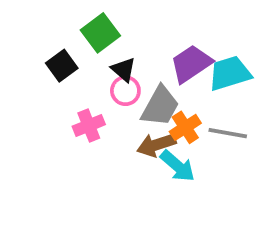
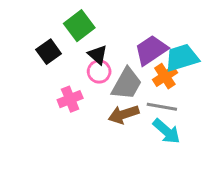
orange cross: (185, 127) -> (165, 76), moved
gray line: (228, 133) -> (162, 107), moved
cyan arrow: (178, 166) -> (166, 131), moved

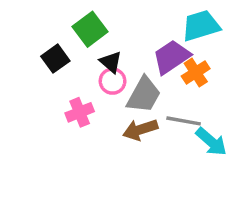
cyan trapezoid: (182, 58) -> (201, 26), moved
orange cross: (165, 76) -> (196, 72), moved
cyan arrow: (166, 131) -> (211, 142), moved

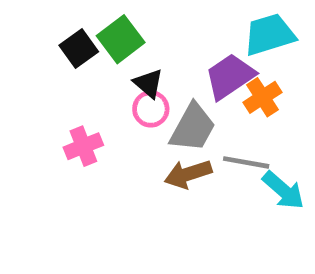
black square: (55, 59) -> (79, 48), moved
pink cross: (80, 112) -> (83, 146), moved

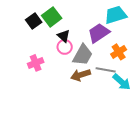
orange cross: (262, 97) -> (119, 52), moved

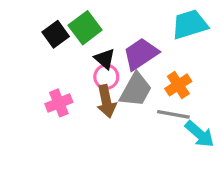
purple trapezoid: (99, 33) -> (141, 54), moved
orange cross: (119, 52) -> (178, 85), moved
brown arrow: (81, 75) -> (106, 101), moved, turned -84

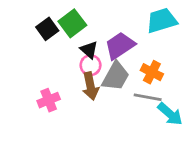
orange cross: (178, 85) -> (152, 72), turned -30
pink cross: (59, 103) -> (49, 100), moved

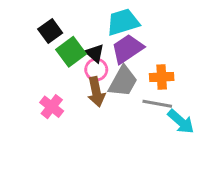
cyan trapezoid: (162, 21) -> (123, 22), moved
green square: (72, 23) -> (71, 52), moved
orange cross: (152, 72) -> (162, 77), turned -30
pink cross: (49, 100) -> (52, 107), turned -30

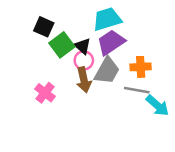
black square: (50, 31) -> (44, 27), turned -30

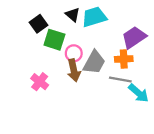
black square: (44, 27) -> (38, 24), turned 30
purple trapezoid: (111, 42) -> (134, 37), moved
green square: (62, 45) -> (54, 40), turned -35
black triangle: (83, 46) -> (73, 15), moved

